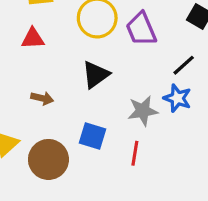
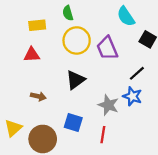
gray star: (143, 111) -> (108, 105), turned 30

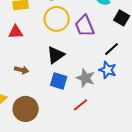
blue square: (73, 123) -> (59, 81), moved
red line: (103, 135) -> (81, 105), turned 42

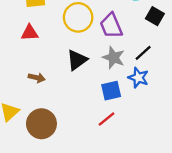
gray star: (86, 78) -> (114, 58), moved
blue square: (59, 81) -> (111, 91), moved, turned -30

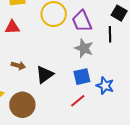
black line: (143, 53) -> (110, 34), moved, turned -49
black triangle: (77, 60) -> (45, 75), moved
blue star: (138, 78) -> (105, 86), moved

